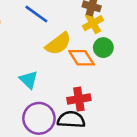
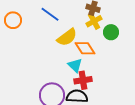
green circle: (103, 48) -> (111, 32), moved
cyan triangle: (29, 80) -> (75, 65), moved

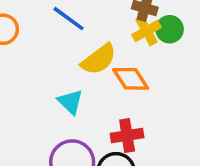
green circle: (111, 32) -> (170, 29), moved
cyan triangle: (75, 65) -> (70, 102), moved

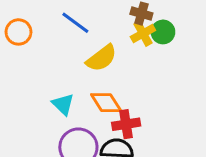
orange diamond: (131, 79) -> (106, 103), moved
cyan triangle: (70, 102) -> (63, 104), moved

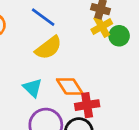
green circle: (163, 32) -> (119, 36), moved
yellow semicircle: (101, 58) -> (48, 48), moved

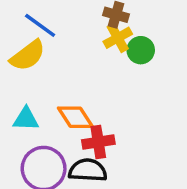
yellow semicircle: (48, 48) -> (28, 55), moved
cyan triangle: (32, 88) -> (26, 119), turned -42

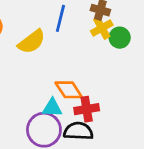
blue line: (40, 25) -> (60, 18), moved, turned 68
cyan triangle: (26, 119) -> (52, 108), moved

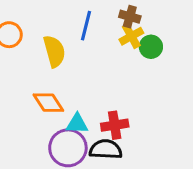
yellow semicircle: (32, 42) -> (54, 51), turned -68
orange diamond: (69, 90) -> (48, 103), moved

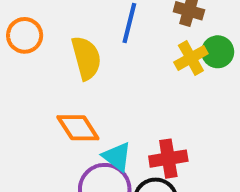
yellow cross: (131, 36) -> (191, 58), moved
cyan triangle: (77, 124) -> (117, 157), turned 35

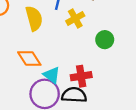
green circle: (218, 52) -> (105, 40), moved
yellow cross: (191, 58) -> (75, 18), moved

